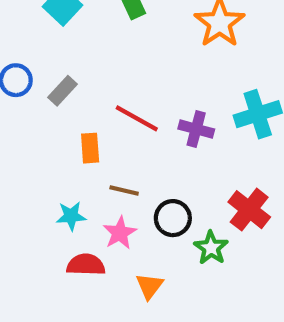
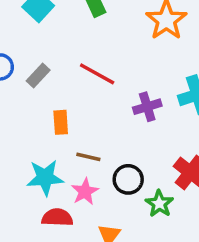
red line: (137, 118) -> (97, 74), moved
purple cross: (196, 129) -> (147, 107), turned -32
cyan star: (71, 216) -> (45, 178), size x1.5

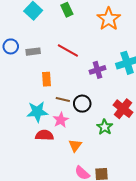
gray rectangle: (38, 76) -> (33, 52), turned 40
black circle: (128, 179) -> (82, 104), moved

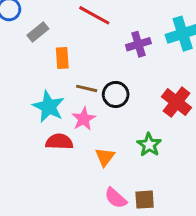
gray rectangle: (33, 52) -> (38, 32), moved, turned -32
cyan star: (37, 112) -> (49, 107), turned 30
green star: (105, 127) -> (149, 145), moved

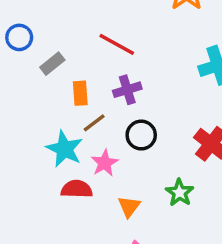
purple cross: (138, 44) -> (127, 90), moved
brown line: (87, 88) -> (94, 123), moved, turned -50

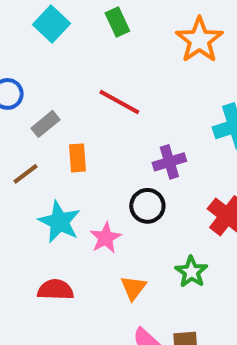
purple cross: (127, 90) -> (169, 162), moved
brown line: (94, 123) -> (26, 174), moved
red semicircle: (77, 189) -> (55, 290), moved

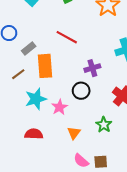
orange rectangle: (77, 158) -> (45, 66), size x1.6
cyan star: (59, 222) -> (36, 99), turned 30

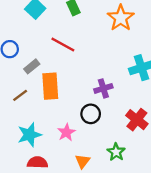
red line: (67, 37) -> (63, 45), moved
cyan star: (36, 99) -> (29, 135), moved

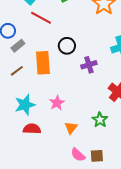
red line: (63, 45) -> (41, 18), moved
gray rectangle: (32, 66) -> (18, 46), moved
black circle: (91, 114) -> (67, 46), moved

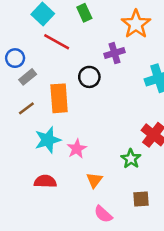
purple cross: (89, 65) -> (115, 53), moved
cyan star: (25, 105) -> (48, 140), moved
green star: (100, 120) -> (131, 159), moved
brown square: (97, 156) -> (141, 199), moved

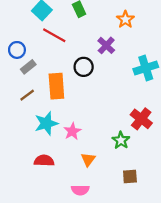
orange star: (136, 24) -> (125, 19), size x0.7
purple cross: (115, 53) -> (106, 45), turned -30
pink semicircle: (103, 214) -> (80, 190), moved, turned -42

